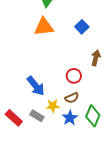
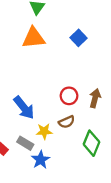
brown arrow: (96, 58) -> (95, 98), moved
blue star: (70, 118) -> (41, 160), moved

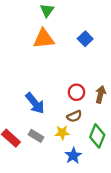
yellow star: (44, 131) -> (62, 133), moved
blue star: (41, 160) -> (73, 156), moved

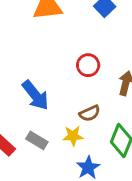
red circle: (76, 92) -> (88, 65), moved

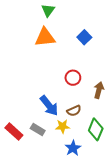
blue arrow: (35, 95) -> (49, 106), moved

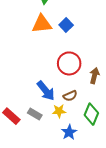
blue square: (84, 37) -> (66, 25), moved
red circle: (73, 78) -> (69, 63), size x1.5

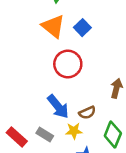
orange triangle: (42, 24) -> (53, 26), turned 45
red circle: (69, 63) -> (68, 64), moved

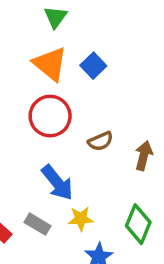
red circle: (68, 64) -> (50, 116), moved
brown semicircle: (87, 113) -> (101, 141), moved

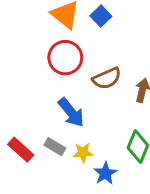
brown semicircle: (101, 141) -> (107, 78), size x1.4
yellow star: (81, 219) -> (83, 153), moved

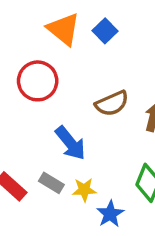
red circle: (65, 58) -> (38, 81), moved

